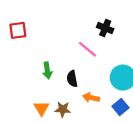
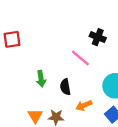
orange arrow: (91, 98) -> (84, 105), turned -35

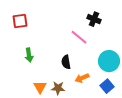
green arrow: (41, 79) -> (29, 55), moved

